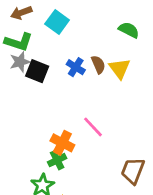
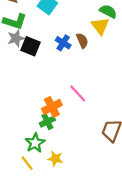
yellow triangle: (120, 68) -> (100, 26), moved
orange cross: (62, 143) -> (52, 107), turned 36

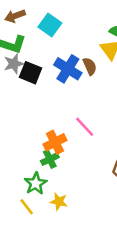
blue cross: (63, 43) -> (68, 69), size x1.5

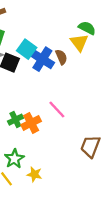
cyan square: (50, 25) -> (27, 49), moved
green cross: (50, 159) -> (15, 120), moved

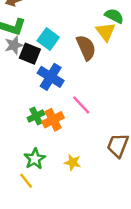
brown semicircle: (61, 57) -> (86, 48), size x1.5
blue cross: (42, 59) -> (51, 77), moved
yellow star: (34, 174) -> (73, 162), moved

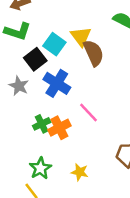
yellow triangle: (106, 32) -> (81, 36), moved
gray star: (14, 45) -> (19, 86), moved, turned -30
black square: (30, 54) -> (35, 59), turned 30

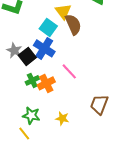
cyan square: (54, 44) -> (48, 27), moved
black square: (35, 59) -> (27, 56), moved
green star: (40, 168) -> (31, 115), turned -30

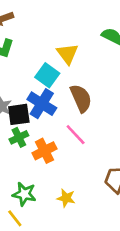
brown semicircle: (73, 24) -> (81, 98), moved
black square: (27, 56) -> (19, 114), turned 30
green cross: (32, 80) -> (19, 137), moved

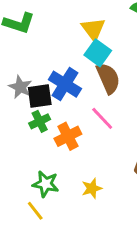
cyan square: (47, 75) -> (98, 53), moved
yellow star: (66, 198) -> (92, 188), turned -30

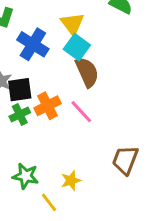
blue cross: (65, 84) -> (33, 44), moved
orange cross: (68, 136) -> (48, 106), moved
yellow line: (35, 211) -> (49, 202), moved

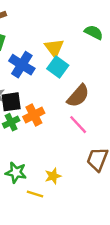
brown semicircle: (87, 72) -> (78, 96), moved, turned 65
pink line: (81, 112) -> (78, 125), moved
yellow line: (49, 202) -> (35, 194), turned -35

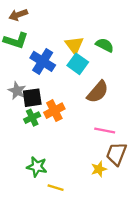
green semicircle: (94, 32) -> (105, 45), moved
pink line: (78, 125) -> (105, 130), moved, turned -36
yellow star: (53, 176) -> (99, 169), moved

